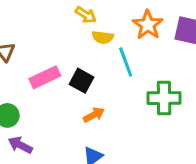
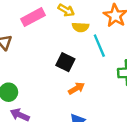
pink rectangle: (45, 77) -> (33, 17), moved

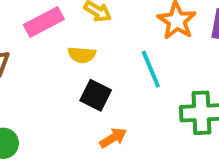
yellow semicircle: (80, 27) -> (82, 55), moved

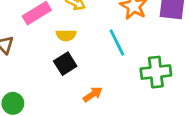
black square: (96, 95) -> (65, 64), moved, turned 35

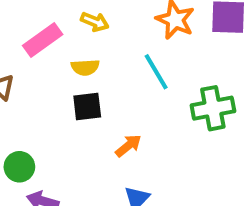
black square: (65, 64) -> (87, 107), turned 30

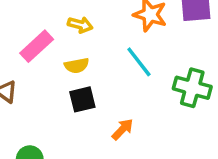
green cross: (213, 108) -> (192, 88), turned 33

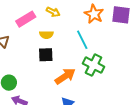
green cross: (192, 88) -> (93, 65), moved
orange arrow: (122, 129) -> (65, 76), size x1.5

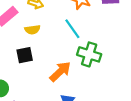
black square: (46, 55) -> (25, 55), moved

